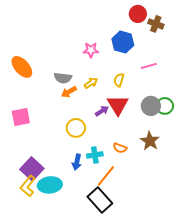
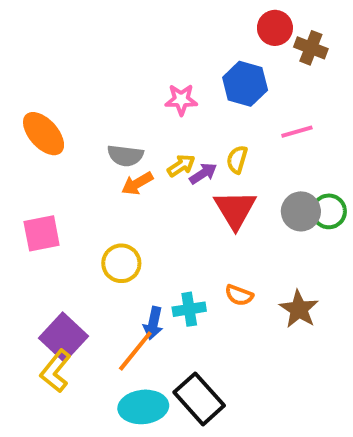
purple arrow: (102, 111) -> (203, 174), moved
yellow circle: (76, 128) -> (121, 263), moved
brown star: (150, 141) -> (299, 309), moved
orange line: (106, 176) -> (135, 351), moved
cyan ellipse: (50, 185) -> (143, 407), moved

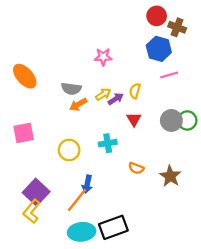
blue hexagon: (245, 84) -> (159, 49), moved
red triangle: (235, 209) -> (134, 119), size x0.6
cyan cross: (189, 309) -> (108, 143), moved
black rectangle: (199, 399) -> (113, 227), turned -68

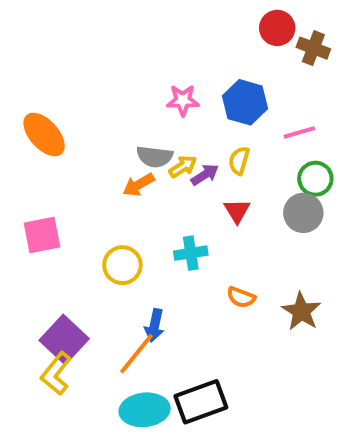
blue hexagon: (159, 49) -> (245, 102), moved
gray semicircle: (71, 89) -> (155, 157), moved
green circle: (187, 120) -> (315, 179), moved

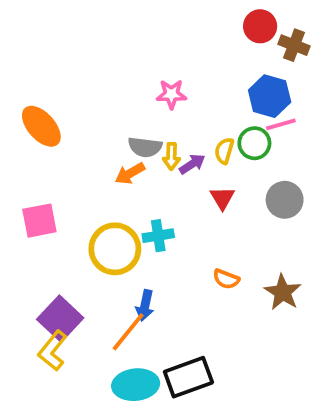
blue hexagon: (245, 102) -> (270, 96), moved
yellow arrow: (183, 167) -> (171, 156), turned 124
green circle: (315, 179) -> (254, 143), moved
cyan cross: (191, 253) -> (158, 236), moved
yellow circle: (122, 265) -> (115, 249), size x1.4

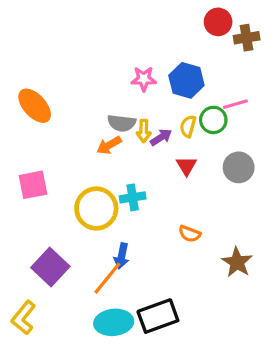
brown cross: (294, 45) -> (247, 38), turned -30
blue hexagon: (270, 96) -> (186, 80), moved
brown star: (283, 292) -> (237, 262), moved
yellow L-shape: (53, 351) -> (24, 318), moved

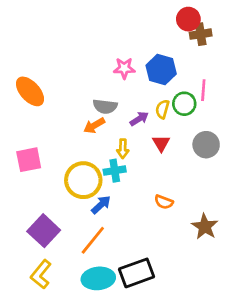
brown cross: (247, 38) -> (201, 34), moved
pink line: (235, 104) -> (203, 90), turned -70
yellow arrow: (144, 131) -> (123, 149), moved
blue arrow: (122, 256) -> (101, 205), moved, turned -145
yellow L-shape: (24, 318) -> (41, 274), moved

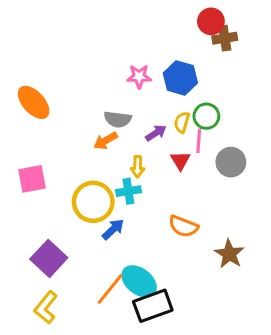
pink line: (203, 90) -> (199, 141), moved
orange semicircle: (164, 202) -> (183, 226), size x1.4
orange line: (93, 240) -> (110, 289), moved
cyan ellipse: (98, 278) -> (139, 281), moved, turned 44

